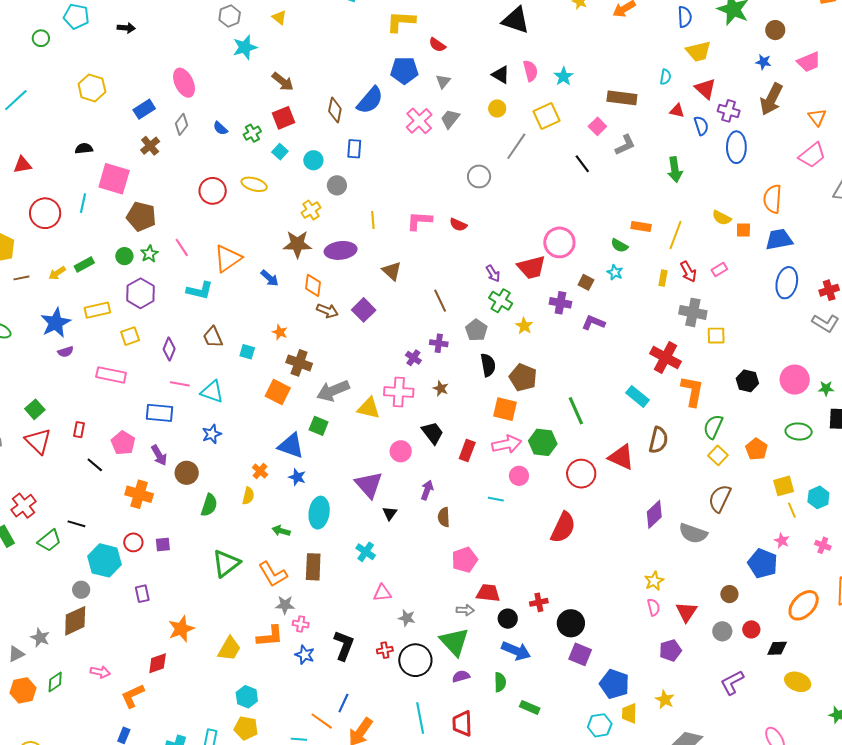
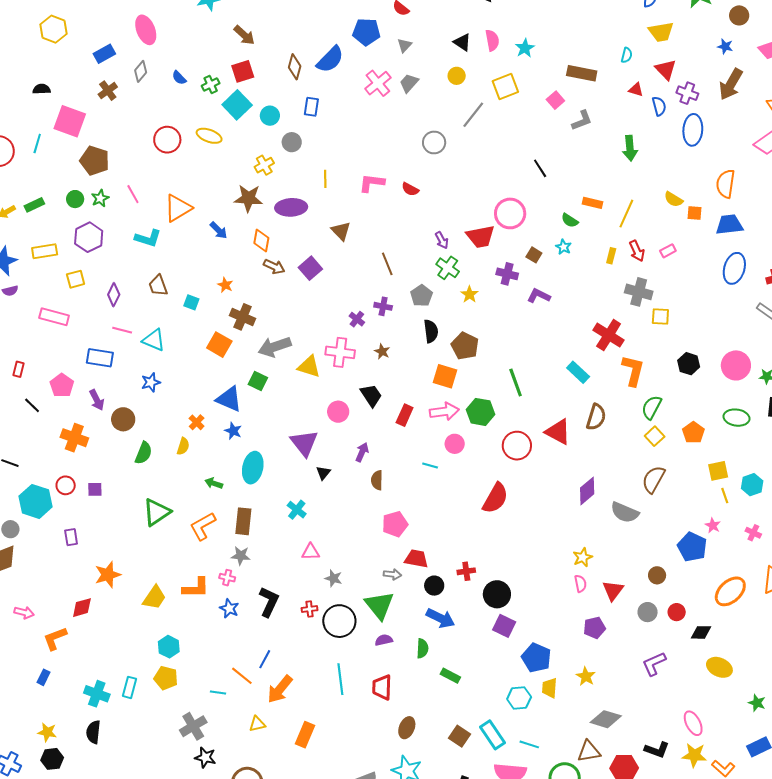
cyan square: (280, 152) -> (237, 105), size x1.8
black line: (582, 164) -> (540, 168), moved
orange L-shape: (273, 574) -> (203, 526), turned 88
gray star: (285, 605) -> (241, 556), moved

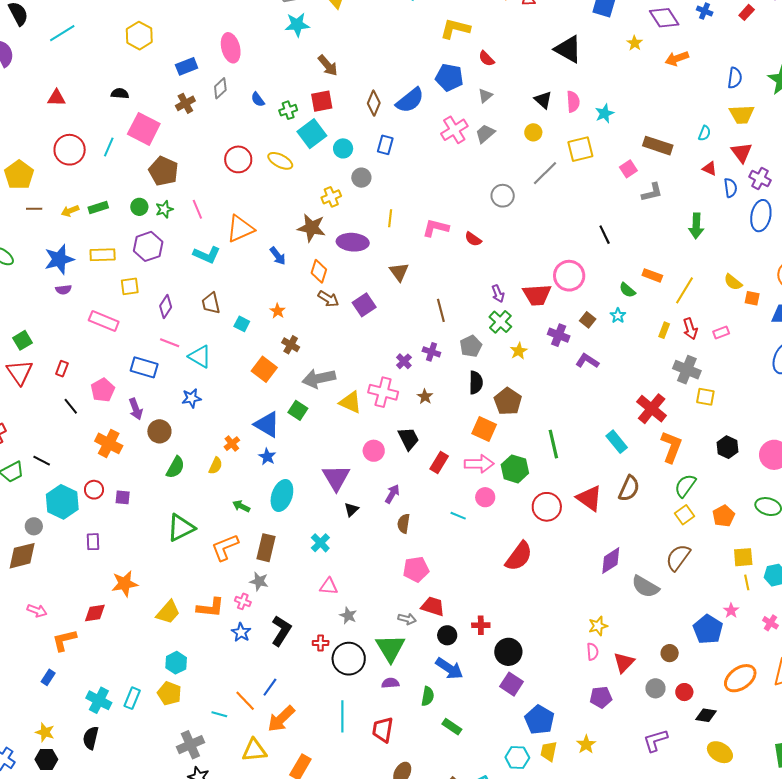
brown cross: (242, 317) -> (291, 345), size x0.7
yellow triangle: (257, 724) -> (254, 750), size x1.5

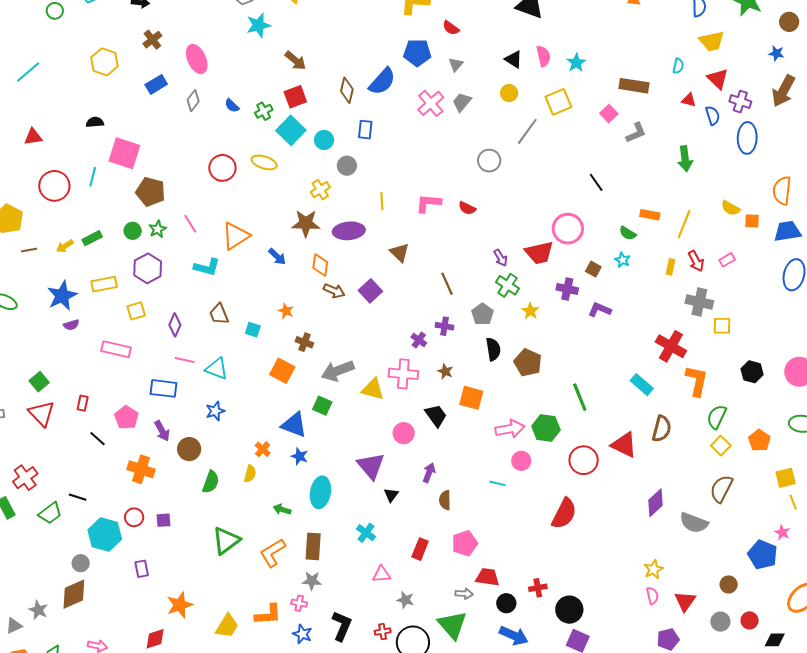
brown cross: (185, 103) -> (152, 40), moved
orange square: (484, 429) -> (471, 398), moved
red rectangle: (439, 463) -> (420, 549), moved

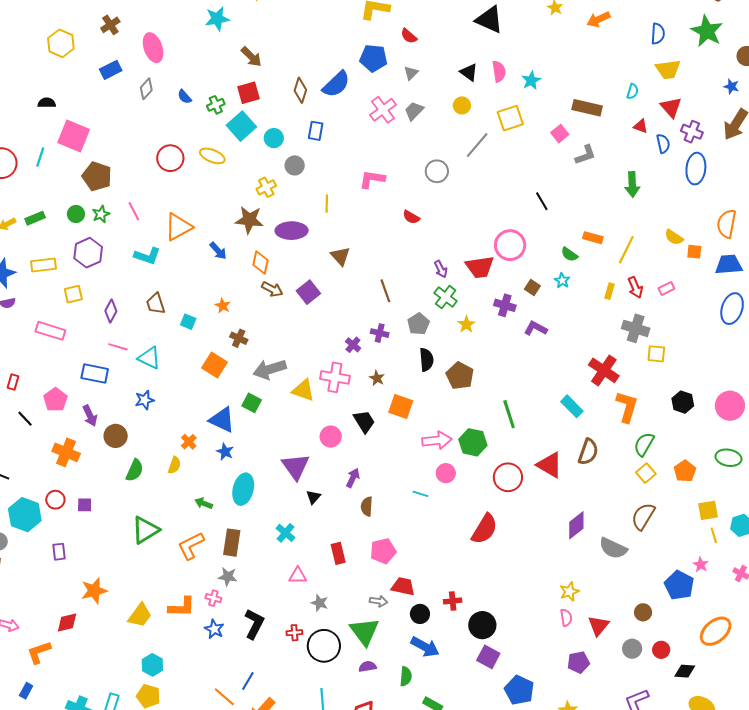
pink L-shape: (428, 203) -> (372, 179), moved
red rectangle: (420, 549) -> (338, 553), turned -40

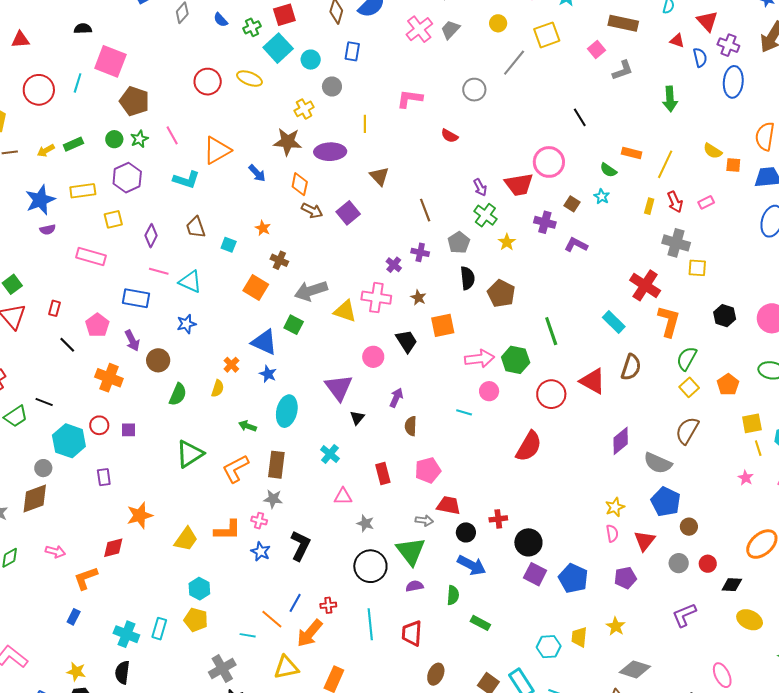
orange square: (401, 406) -> (443, 325), turned -30
blue pentagon: (679, 585) -> (666, 502), moved
red cross: (294, 633) -> (328, 605), moved
blue pentagon: (519, 690) -> (573, 578), moved

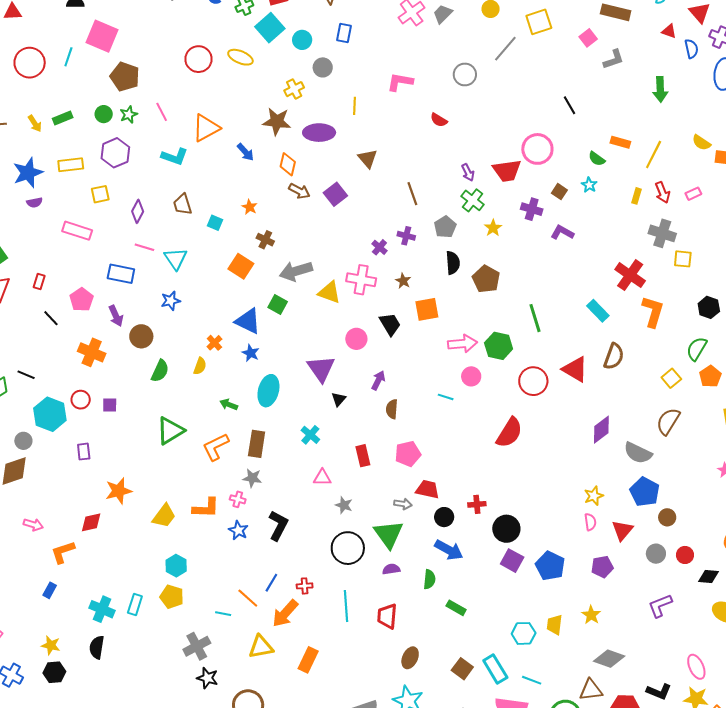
yellow arrow: (46, 151) -> (35, 124), turned -96
cyan triangle: (190, 282) -> (176, 259), turned 30
green semicircle: (687, 358) -> (697, 349), moved

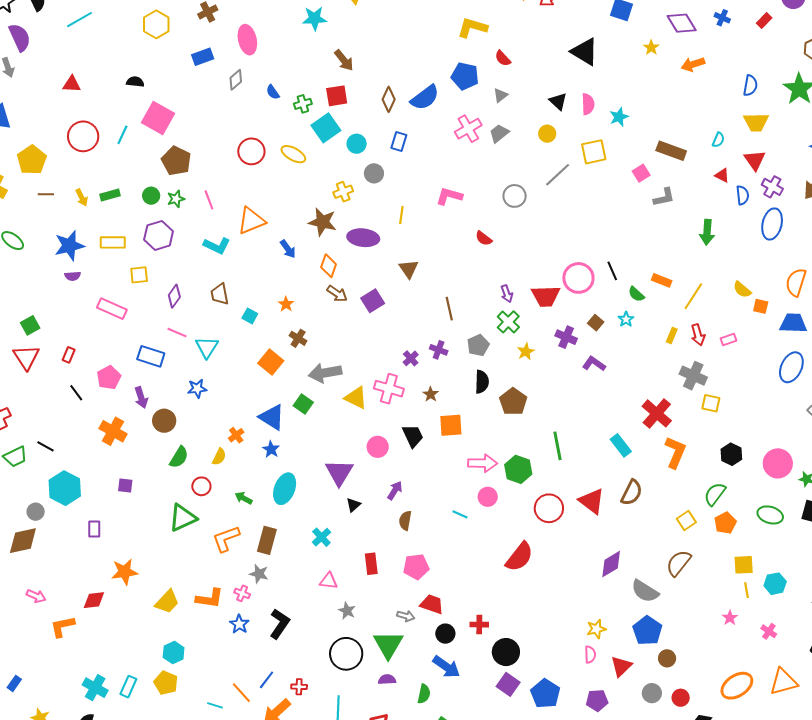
black line: (570, 105) -> (612, 271), moved
red circle: (81, 400) -> (201, 486), moved
blue rectangle: (50, 590) -> (14, 683), moved

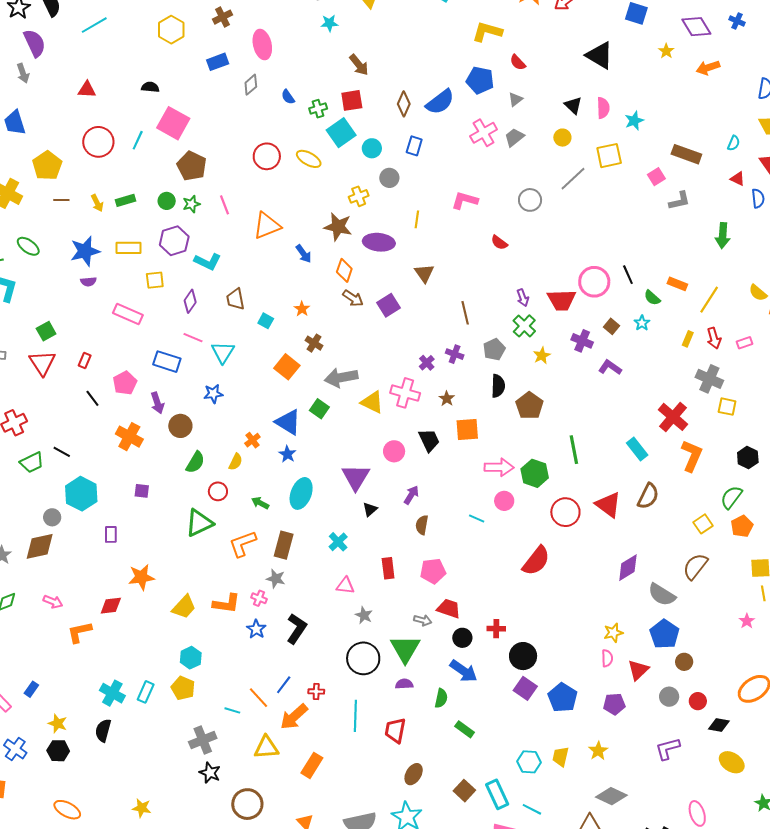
cyan star: (315, 18) -> (329, 23), size x0.7
cyan L-shape: (217, 246) -> (208, 262), moved

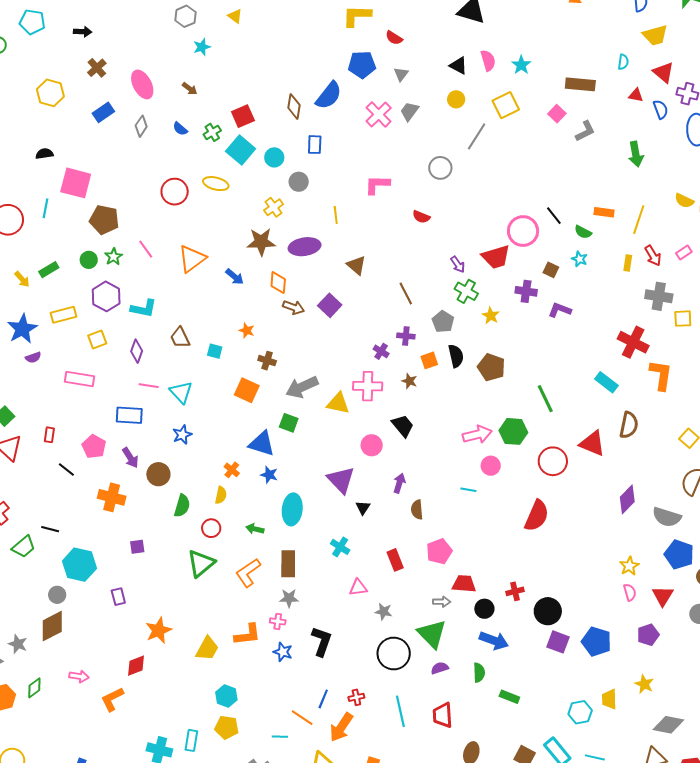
brown arrow: (359, 65) -> (190, 89), moved, size x0.7
orange square: (467, 429) -> (429, 360), moved, size x0.7

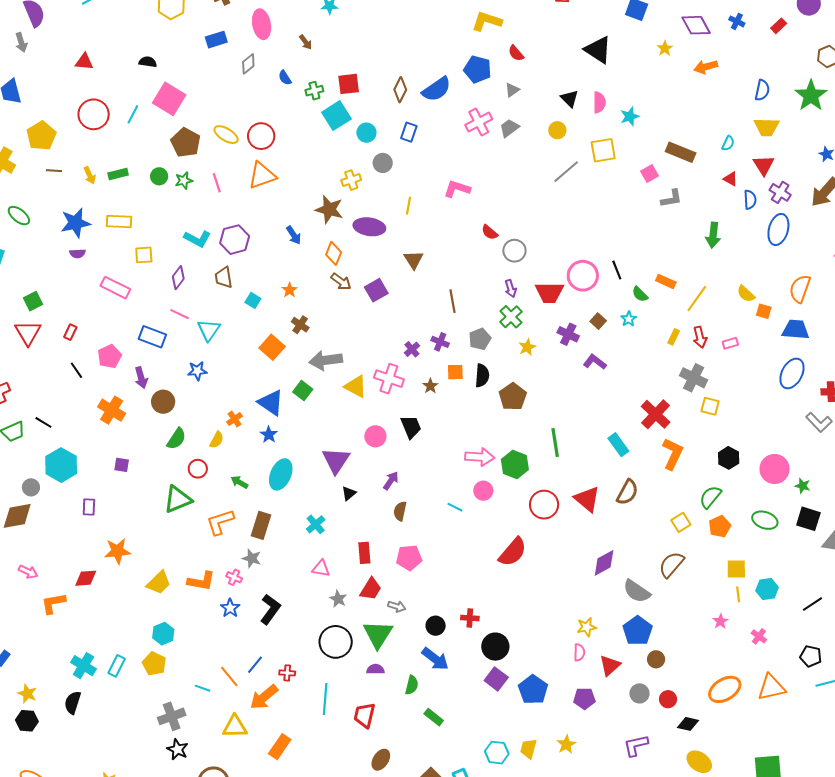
gray circle: (440, 168) -> (514, 251), moved
yellow ellipse: (216, 184) -> (226, 135), moved
orange triangle: (192, 259) -> (262, 176), moved
purple hexagon: (106, 296) -> (235, 240), moved
red trapezoid: (464, 584) -> (371, 589), moved, turned 100

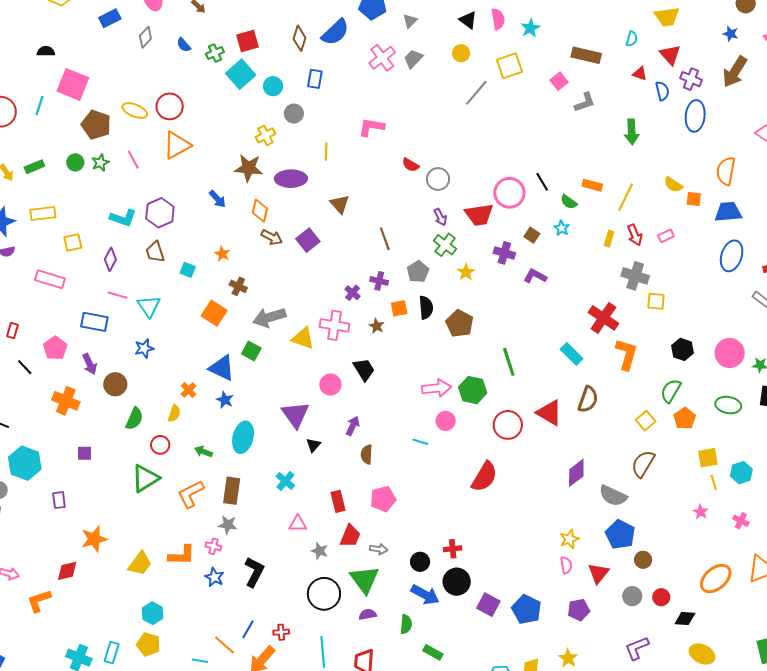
black circle: (495, 647) -> (457, 582), moved

